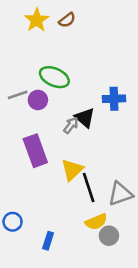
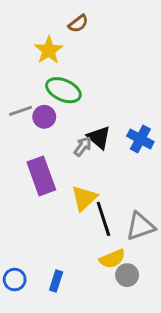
yellow star: (37, 20) -> (49, 50), moved
blue cross: (114, 99) -> (140, 139), moved, turned 30
blue circle: (13, 222) -> (15, 280), moved

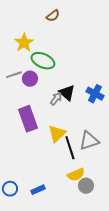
yellow star: (49, 50) -> (24, 43), moved
gray triangle: (140, 226) -> (89, 141), moved
blue rectangle: (56, 281) -> (38, 190), turned 48

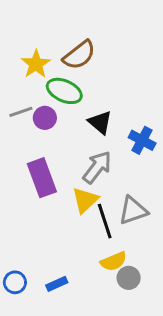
brown semicircle: (53, 16) -> (79, 55), moved, size x1.6
black triangle: (67, 93) -> (100, 122), moved
gray arrow: (56, 99) -> (97, 167), moved, size x1.6

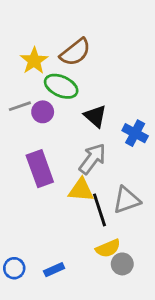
yellow triangle: (85, 200) -> (81, 190), turned 48

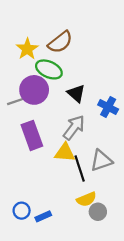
gray line: (20, 106) -> (16, 101), moved
purple circle: (43, 112) -> (34, 90), size x1.6
blue circle: (14, 268) -> (22, 211), moved

